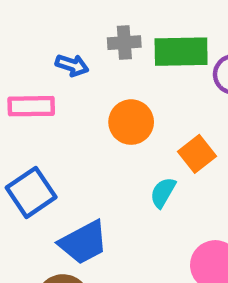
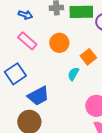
blue arrow: (72, 65) -> (25, 15), moved
pink rectangle: (31, 106) -> (27, 41), moved, turned 42

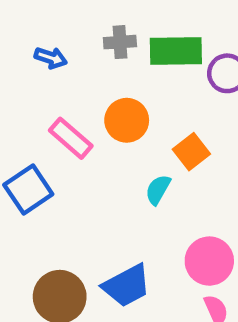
pink rectangle: (27, 41) -> (71, 138), moved
blue trapezoid: (38, 96) -> (127, 286), moved

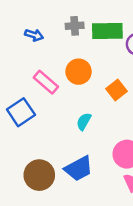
cyan semicircle: (158, 190) -> (84, 121), moved

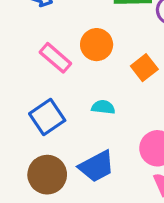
blue square: (21, 112) -> (47, 117), moved
cyan semicircle: (84, 121) -> (103, 107), turned 66

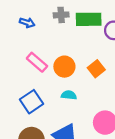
orange circle: (97, 45) -> (64, 67), moved

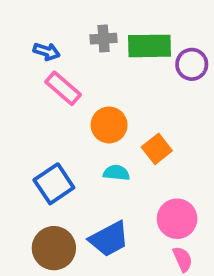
pink rectangle: (37, 62) -> (63, 88), moved
orange square: (96, 69) -> (157, 149), moved

